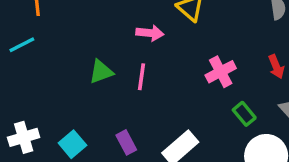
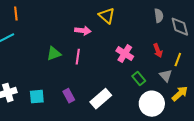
pink cross: (221, 72) -> (125, 54), turned -30
cyan square: (72, 144) -> (37, 97), turned 35

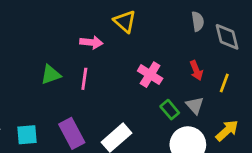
gray triangle: (166, 76) -> (195, 105), moved
purple rectangle: (69, 96) -> (72, 133), size x1.5

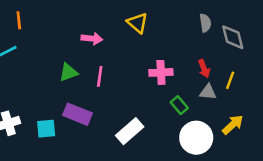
pink arrow: (91, 42) -> (92, 39), moved
pink cross: (150, 75) -> (161, 72), turned -35
gray triangle: (195, 105) -> (208, 92), moved, turned -42
purple rectangle: (72, 133) -> (77, 114), moved, turned -40

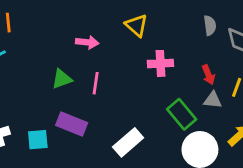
pink cross: (161, 72) -> (160, 63), moved
green rectangle: (179, 105) -> (182, 114), size x1.5

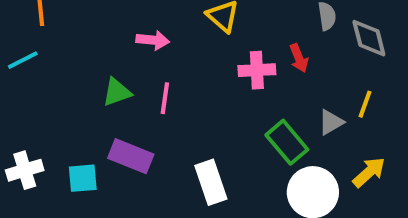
red arrow: (208, 75) -> (299, 58), moved
gray triangle: (213, 100) -> (331, 122), turned -36
white rectangle: (128, 142) -> (211, 182), turned -68

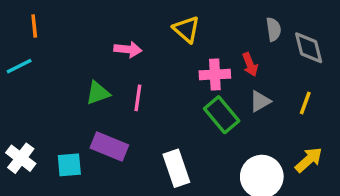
gray triangle: (331, 122) -> (260, 101), moved
green rectangle: (287, 142) -> (222, 115), moved
white cross: (25, 170) -> (21, 158), turned -36

